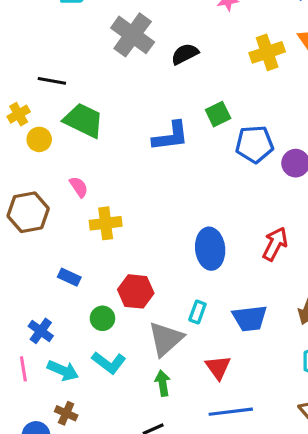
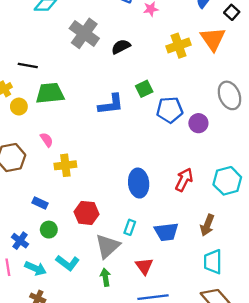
green trapezoid: (83, 120) -> (50, 93), turned -32
green circle: (102, 318) -> (49, 230), moved

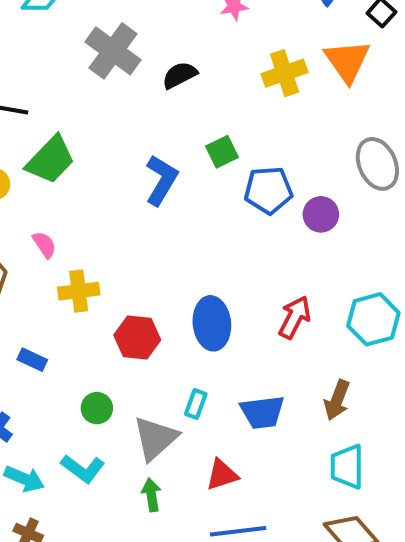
green trapezoid: (50, 93) -> (50, 160), turned 140
blue L-shape: (111, 104) -> (161, 180), turned -52
red hexagon: (87, 213) -> (137, 337), moved
green circle: (49, 230) -> (97, 408), moved
red triangle: (144, 266) -> (222, 475), turned 48

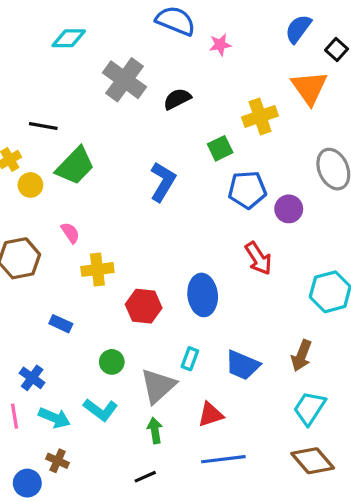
yellow cross: (285, 73) -> (260, 116), moved
green square: (222, 152) -> (220, 148), moved
red arrow: (295, 317) -> (258, 258), moved, turned 120
blue trapezoid: (262, 412) -> (242, 365), turned 30
cyan trapezoid: (347, 467) -> (309, 408), turned 33

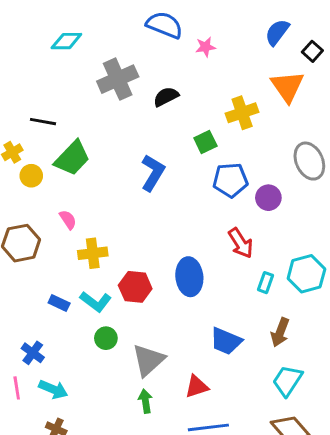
gray cross: (125, 80) -> (118, 79), turned 30
cyan rectangle: (190, 359) -> (265, 283), moved
cyan L-shape: (101, 410) -> (96, 302), moved

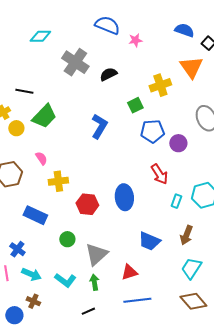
blue semicircle: (277, 32) -> (184, 30), turned 72
gray cross: (118, 79) -> (75, 62), turned -32
cyan L-shape: (96, 302) -> (65, 280), moved
blue rectangle: (59, 303) -> (35, 215), size x1.6

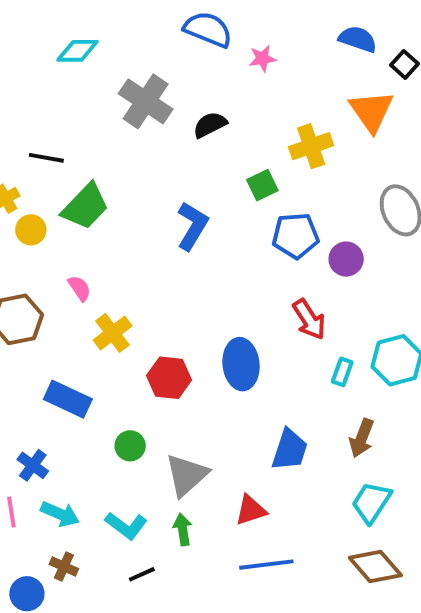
yellow cross: (58, 181) -> (113, 333), turned -30
blue trapezoid: (149, 241) -> (290, 450), turned -95
black line: (88, 311) -> (142, 574), moved

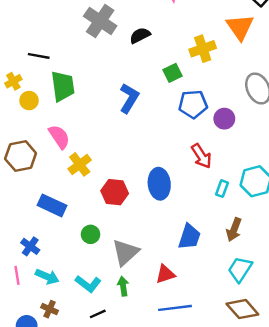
green trapezoid: (85, 206) -> (63, 86), turned -52
pink semicircle: (79, 288) -> (59, 137), size x1.5

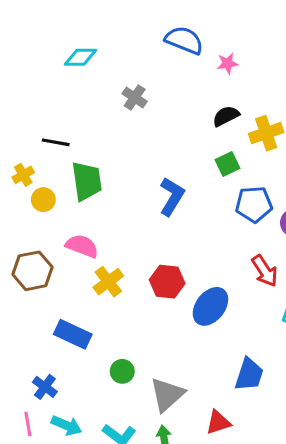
gray cross: (100, 21) -> (135, 97), size x0.6
black semicircle: (140, 35) -> (226, 116), moved
pink semicircle: (59, 137) -> (82, 246), turned -35
blue ellipse: (159, 184) -> (210, 306), turned 44
red hexagon: (115, 192) -> (167, 282), moved

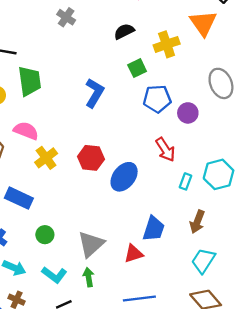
black semicircle: (226, 116) -> (124, 31), moved
green circle: (122, 371) -> (45, 235), moved
red triangle: (218, 422) -> (134, 254), moved

